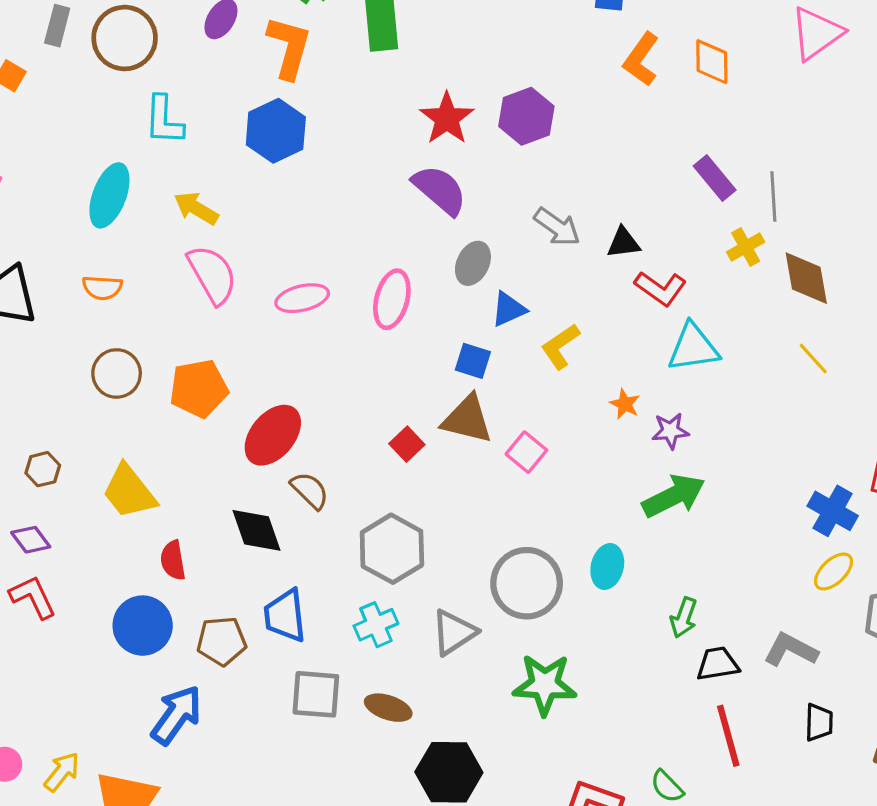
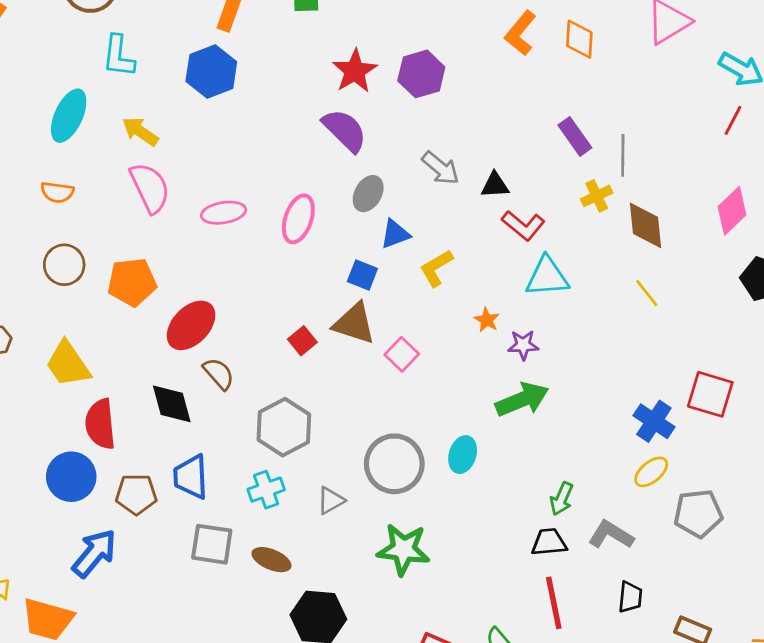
red semicircle: (173, 560) -> (100, 424), size x1.5
green arrow: (684, 618) -> (562, 499), moved
gray triangle: (454, 632) -> (331, 501), size x0.7

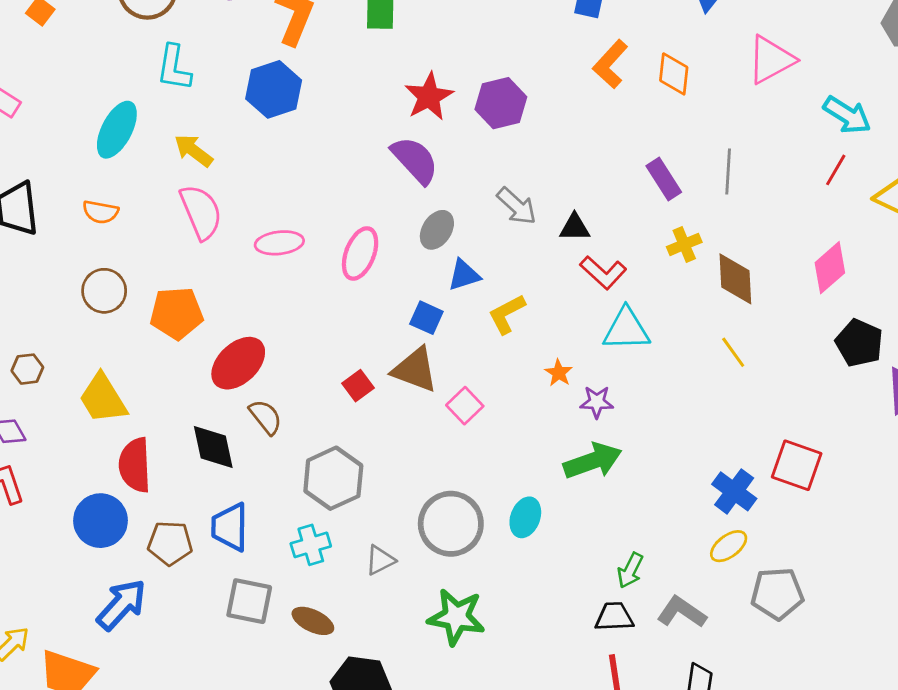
gray line: (623, 155) -> (728, 171), moved

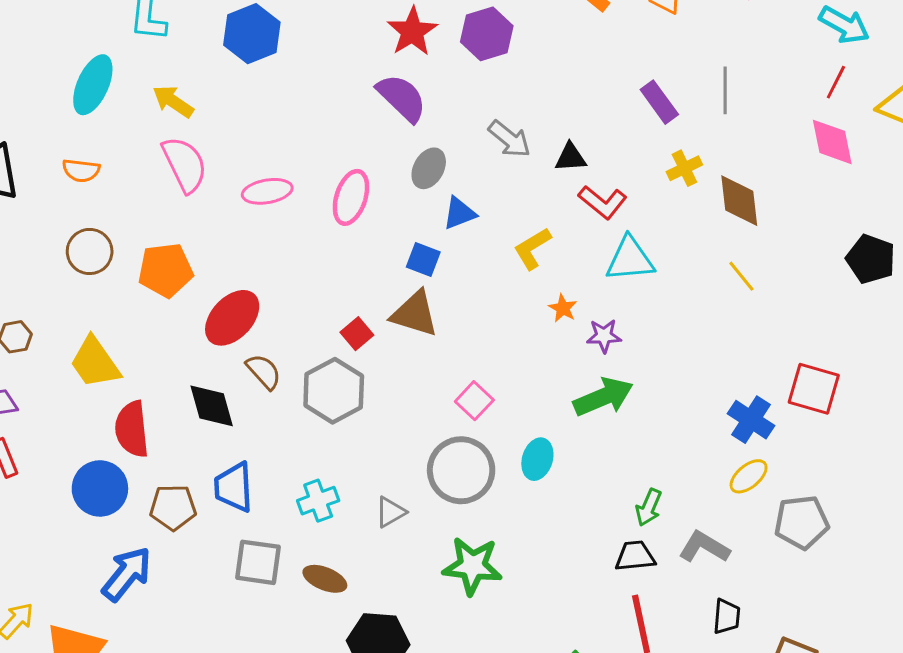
pink diamond: (830, 268) -> (832, 142), moved, turned -57
yellow L-shape: (507, 314) -> (532, 248), moved
pink square: (465, 406) -> (474, 401), moved
gray hexagon: (333, 478) -> (334, 391), moved

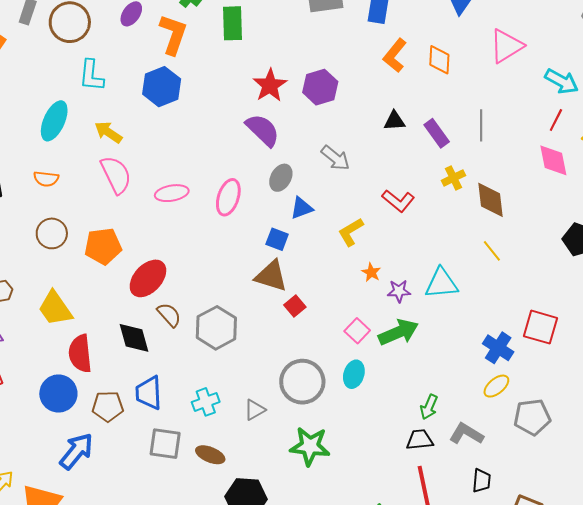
black triangle: (570, 157) -> (394, 121), moved
cyan triangle: (630, 259) -> (441, 283), moved
red square: (357, 334) -> (295, 306), moved
pink square: (474, 401) -> (357, 331), moved

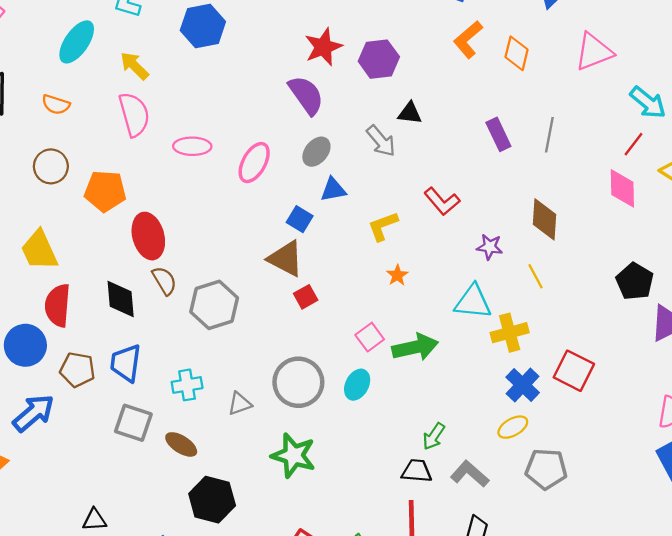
black triangle: (394, 121) -> (410, 113), moved
yellow cross: (453, 178) -> (510, 333), moved, size x1.4
red ellipse: (148, 278) -> (148, 236), turned -69
purple star: (399, 291) -> (490, 247), moved

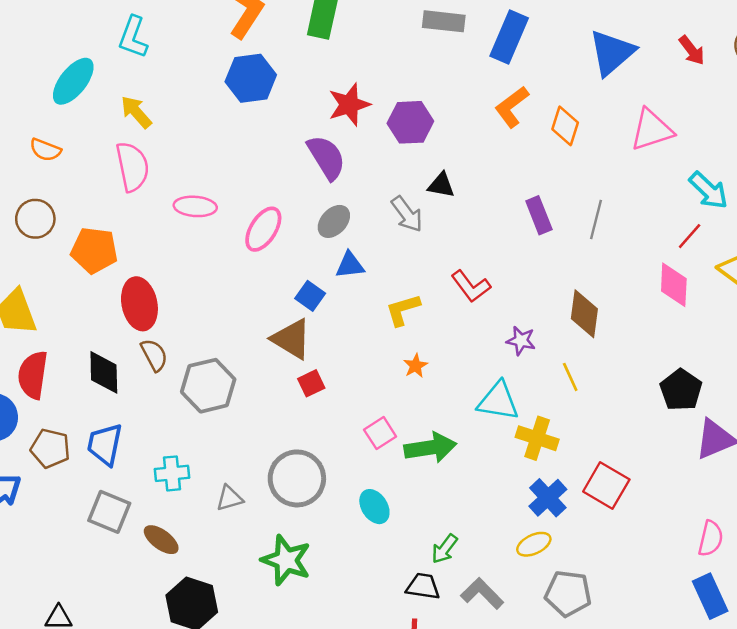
blue hexagon: (203, 26) -> (251, 78), moved
yellow cross: (510, 333) -> (537, 438), turned 30
cyan ellipse: (357, 385) -> (374, 507), moved, turned -64

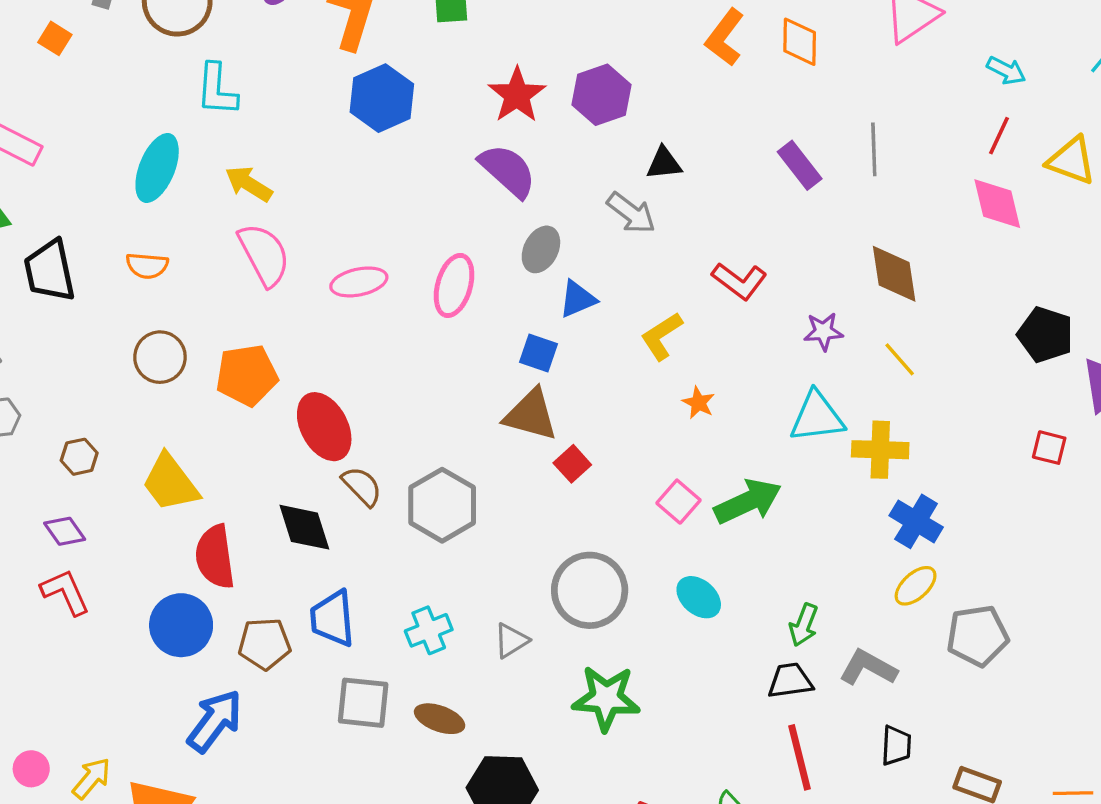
cyan arrow: (709, 190) -> (1006, 70), size x0.7
red square: (606, 485) -> (1049, 448), moved, size x0.6

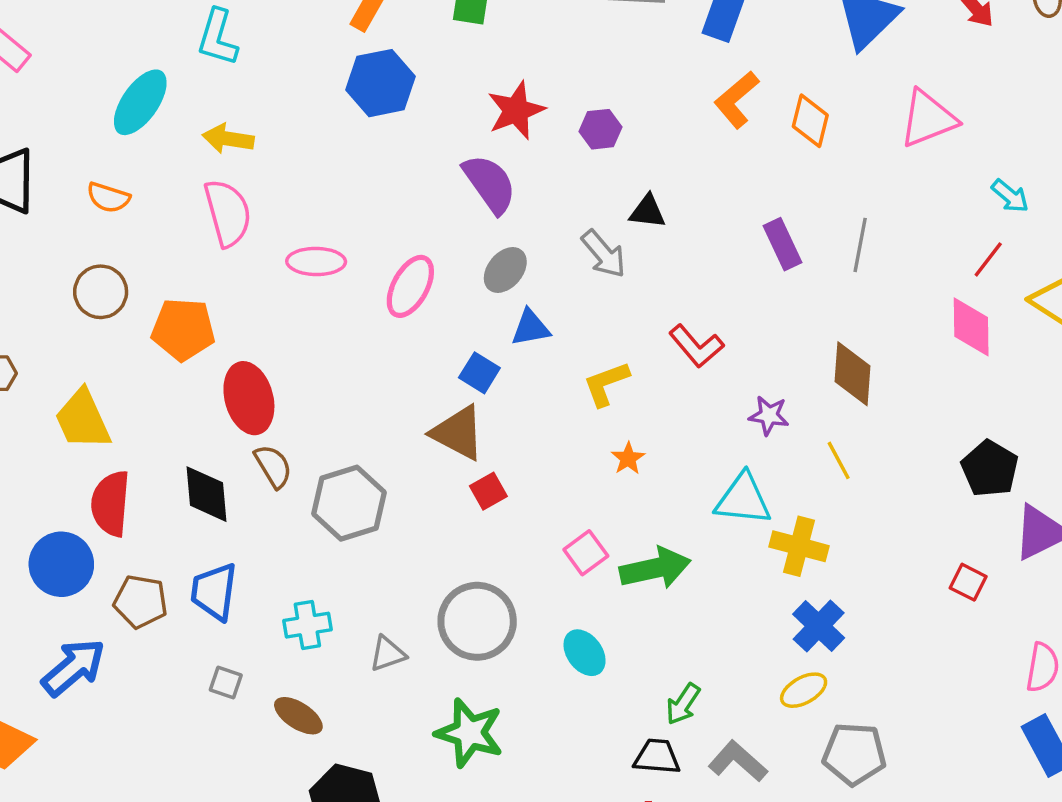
purple hexagon: (601, 95) -> (600, 129), size x0.7
yellow arrow: (249, 184) -> (228, 139), turned -36
gray square: (363, 703) -> (226, 683), size x0.6

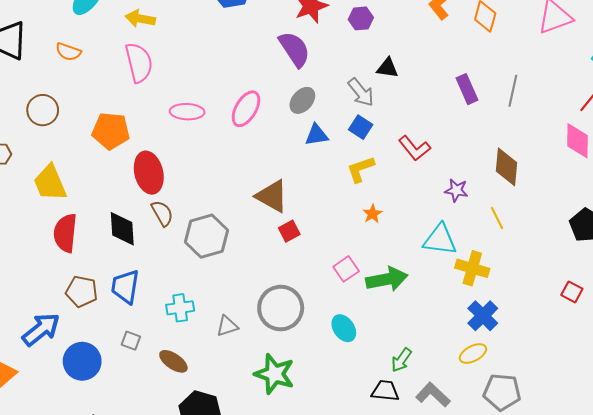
pink ellipse: (316, 261) -> (187, 112), moved
brown circle: (101, 292) -> (43, 110), moved
blue square: (479, 373) -> (361, 127), moved
blue circle: (61, 564) -> (82, 361), moved

